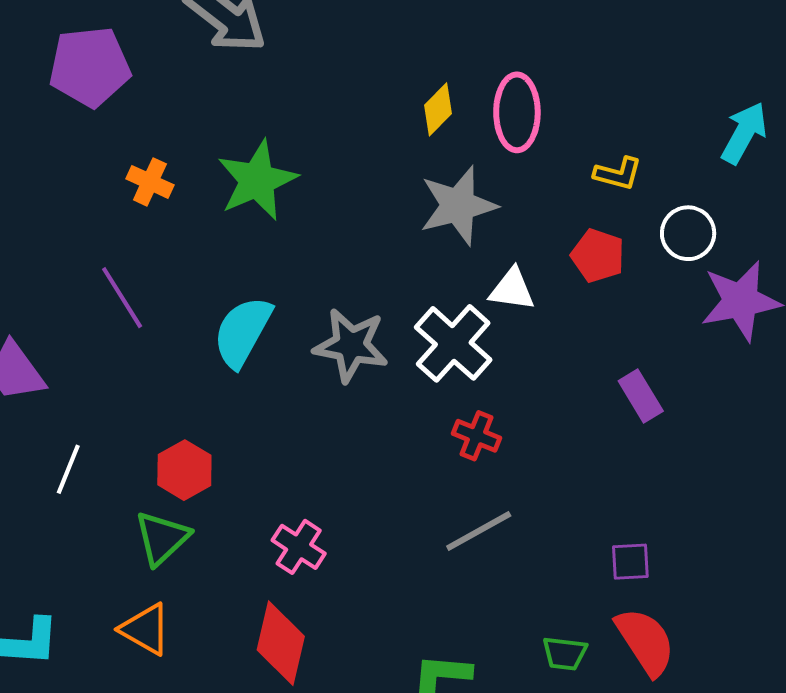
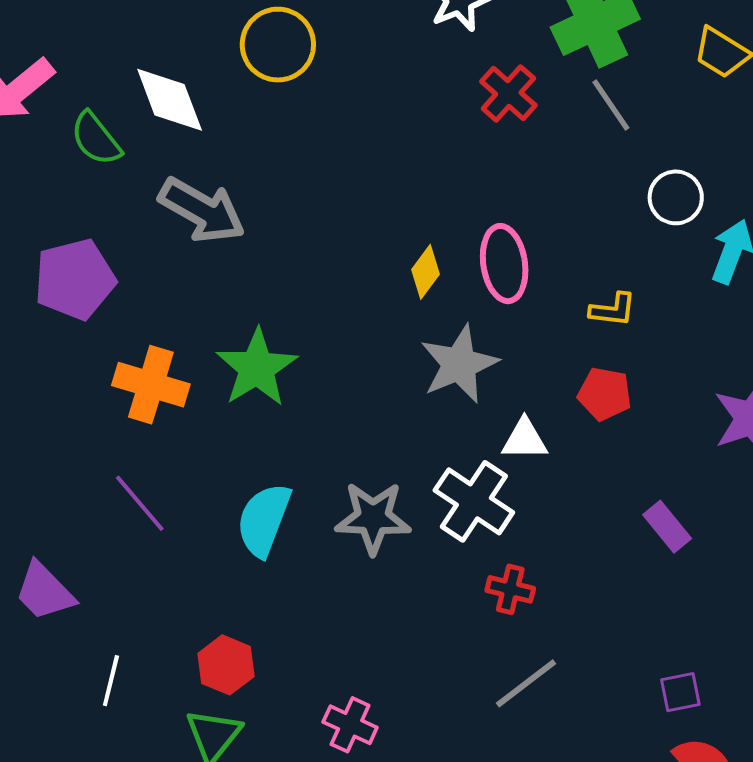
orange cross: (150, 182) -> (151, 385), size x1.6
white circle: (688, 233) -> (676, 197), moved

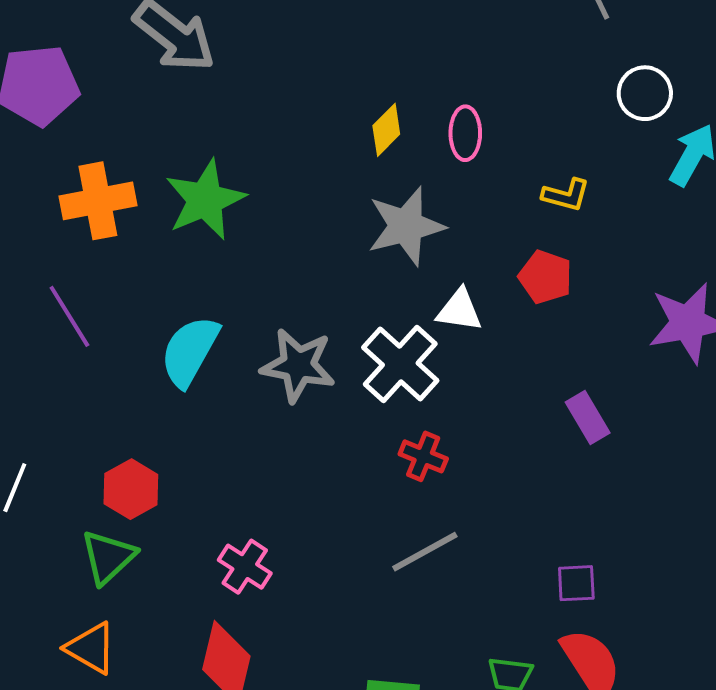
pink ellipse: (504, 264) -> (465, 133), size x0.7
orange cross: (151, 385) -> (98, 201), turned -36

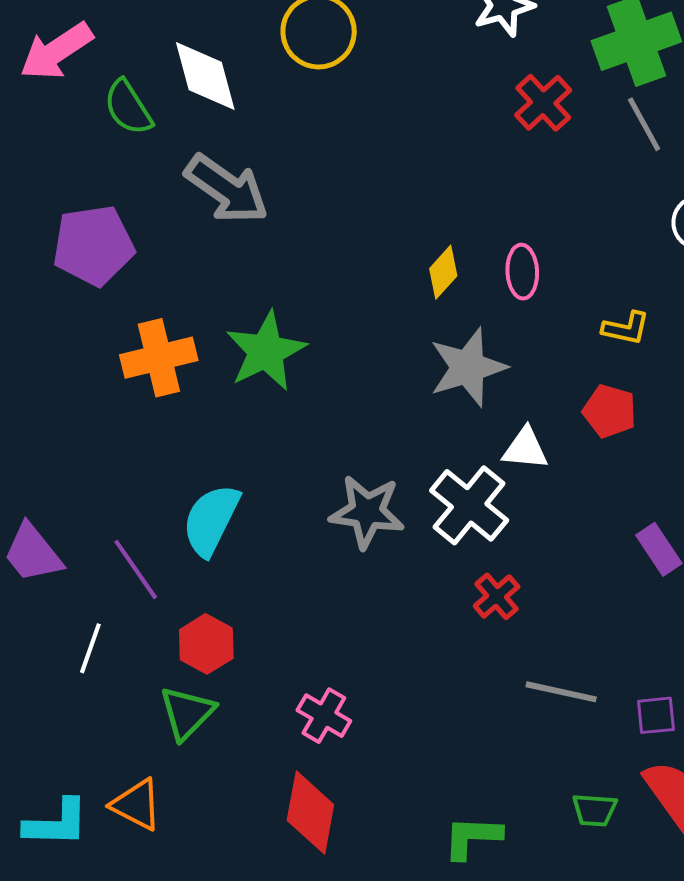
purple line: (69, 316) -> (136, 570), moved
cyan semicircle: (190, 351) -> (211, 520), moved
red cross: (423, 456) -> (497, 596), turned 30
gray line: (425, 552) -> (561, 692), moved, turned 44
orange triangle: (91, 648) -> (136, 805), moved

